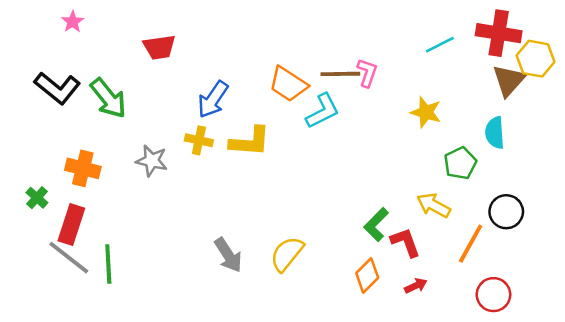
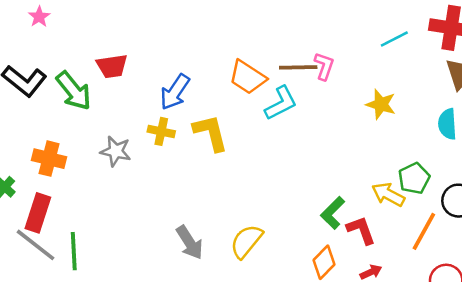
red trapezoid: (159, 47) -> (112, 66), moved
yellow L-shape: (250, 142) -> (211, 133), turned -108
green pentagon: (460, 163) -> (414, 178), moved

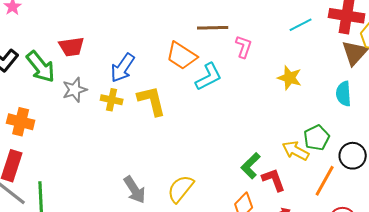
brown line: (298, 67) -> (213, 28), moved
gray star: (116, 151) -> (75, 90), moved, turned -30

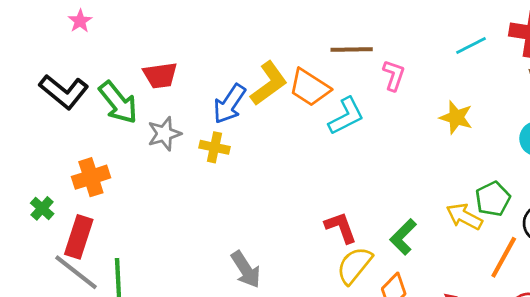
yellow L-shape: (152, 101) -> (269, 83), moved, turned 68
orange cross: (21, 122) -> (91, 177), turned -32
red L-shape: (274, 180) -> (341, 227), moved
yellow semicircle: (181, 189) -> (354, 265), moved

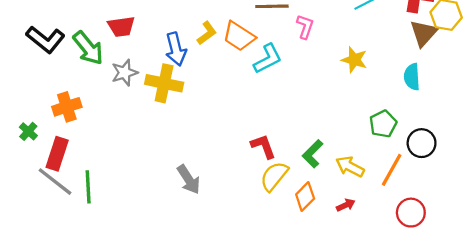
yellow L-shape: (269, 83) -> (207, 33), size x0.7
blue arrow: (229, 104) -> (176, 49), turned -48
yellow cross: (214, 147) -> (164, 83), size x1.6
yellow arrow: (464, 217) -> (350, 167), moved

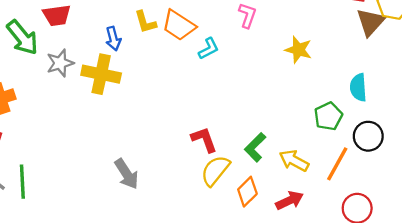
yellow L-shape: (207, 33) -> (145, 22), turned 110
blue arrow: (176, 49) -> (113, 39), size x0.7
cyan L-shape: (268, 59) -> (209, 49), size x0.7
cyan semicircle: (412, 77) -> (358, 87), moved
red arrow: (346, 205) -> (290, 200), size x1.4

